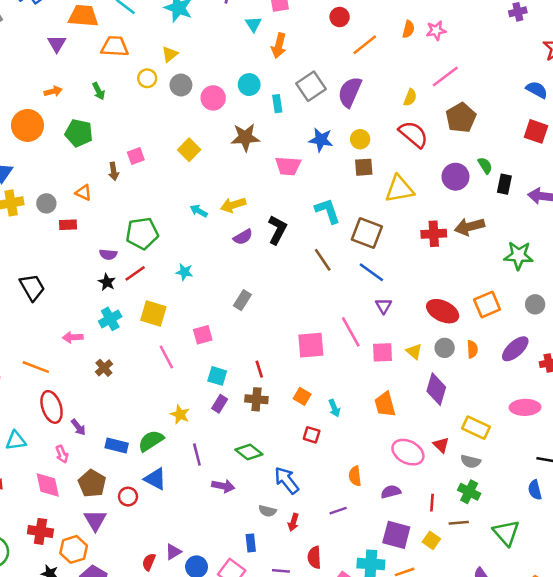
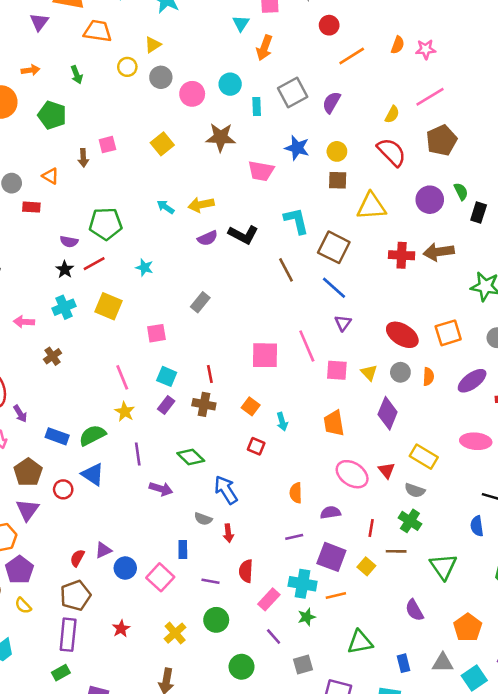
purple semicircle: (350, 92) -> (331, 102), size x0.7
black L-shape: (277, 230) -> (243, 235), turned 84
pink line: (166, 357) -> (122, 377), moved
purple line: (338, 511) -> (294, 537), moved
red arrow: (293, 522) -> (228, 533), turned -30

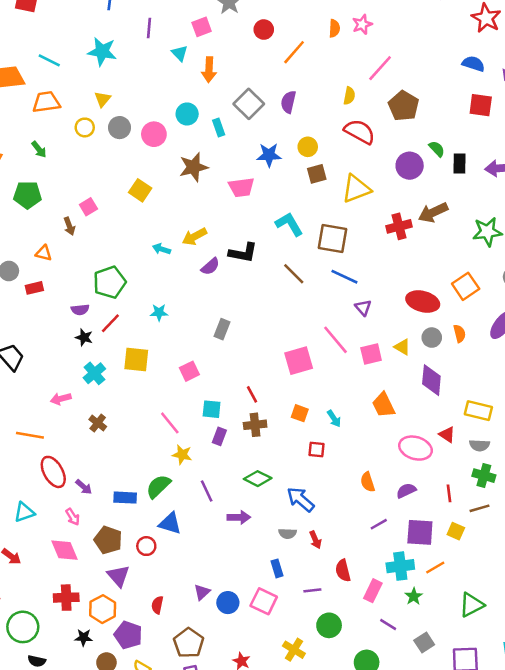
red semicircle: (77, 558) -> (157, 605), moved

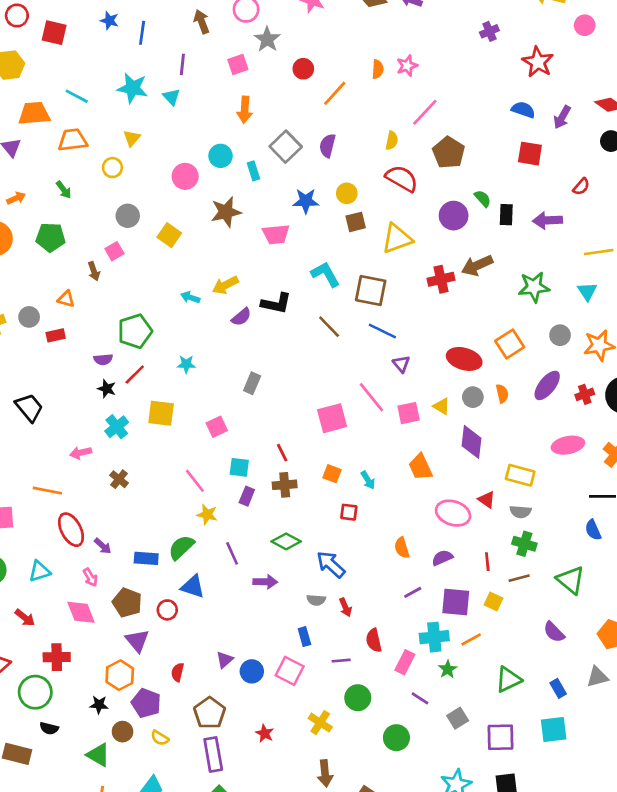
cyan triangle: (180, 53) -> (171, 97), moved
gray circle: (120, 128) -> (128, 216), moved
red cross: (66, 598) -> (57, 657), moved

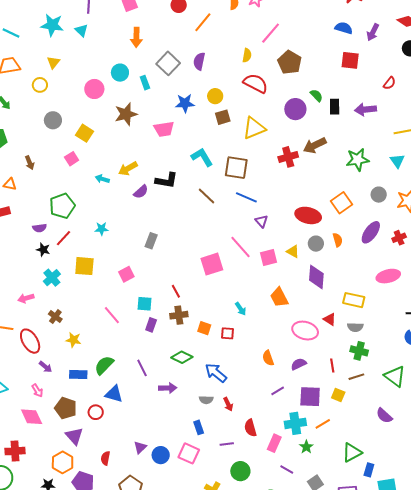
pink square: (114, 251) -> (72, 159), moved
orange square: (332, 474) -> (204, 328), moved
yellow star: (207, 514) -> (73, 340), moved
red ellipse: (71, 530) -> (30, 341), moved
blue rectangle: (558, 688) -> (369, 470), moved, turned 48

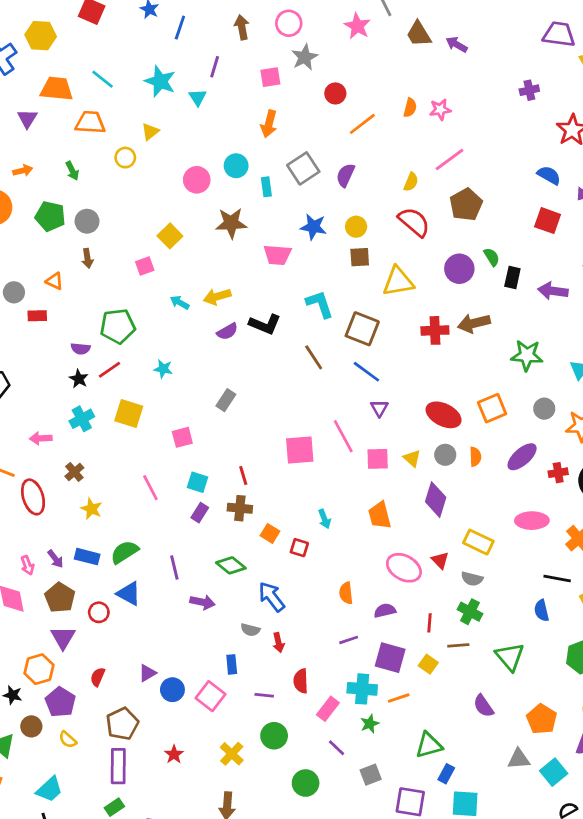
gray circle: (53, 120) -> (87, 221), moved
purple arrow: (46, 367) -> (55, 559), moved

